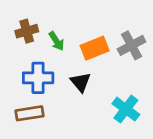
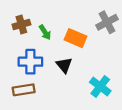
gray cross: (132, 45) -> (107, 22), moved
orange rectangle: (95, 48) -> (75, 38), turned 45

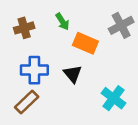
green arrow: (45, 32) -> (62, 22), moved
brown rectangle: (24, 90) -> (27, 102), turned -35

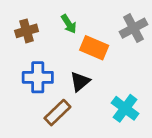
black triangle: (73, 74) -> (80, 82), turned 30
brown rectangle: (27, 102) -> (57, 113), moved

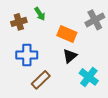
green arrow: (69, 24) -> (40, 14), moved
black triangle: (80, 82) -> (70, 56), moved

